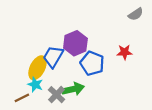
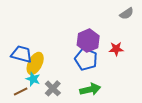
purple hexagon: (75, 43) -> (88, 41), moved
blue trapezoid: (53, 57) -> (22, 54), moved, turned 75
green arrow: (73, 89) -> (90, 89), moved

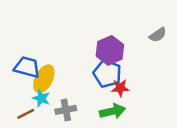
gray semicircle: (127, 14) -> (158, 35), moved
red star: (116, 49) -> (120, 88), moved
gray cross: (53, 88) -> (66, 110), turned 35

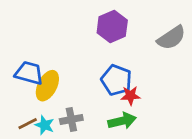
gray semicircle: (158, 35) -> (171, 38), size x1.5
purple hexagon: (110, 50) -> (112, 26), moved
cyan star: (41, 98) -> (45, 125), moved

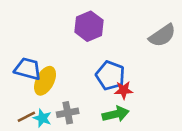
purple hexagon: (112, 26) -> (89, 26), moved

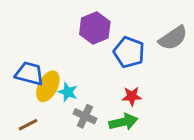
blue pentagon: (110, 75) -> (129, 52), moved
gray cross: (68, 113) -> (85, 116), moved, turned 36
cyan star: (42, 118) -> (68, 92), moved

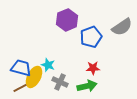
blue pentagon: (129, 52) -> (91, 37), turned 30
blue trapezoid: (29, 74) -> (21, 68), moved
yellow ellipse: (48, 86) -> (34, 77), moved

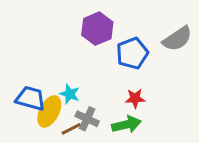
brown line: (20, 88) -> (71, 129), moved

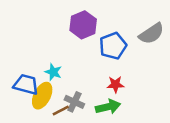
cyan star: (70, 94) -> (53, 72), moved

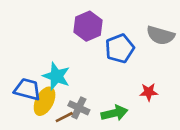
gray semicircle: (151, 34) -> (161, 35), turned 50
cyan star: (53, 72) -> (56, 76), size x1.5
red star: (115, 84) -> (149, 92), moved

